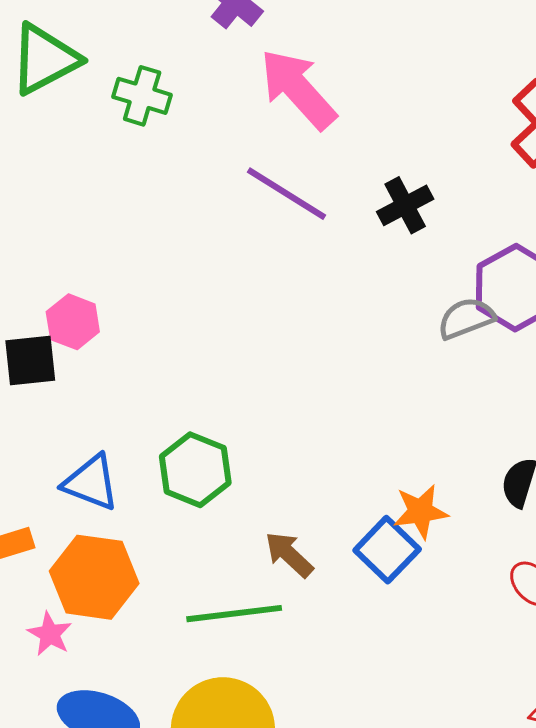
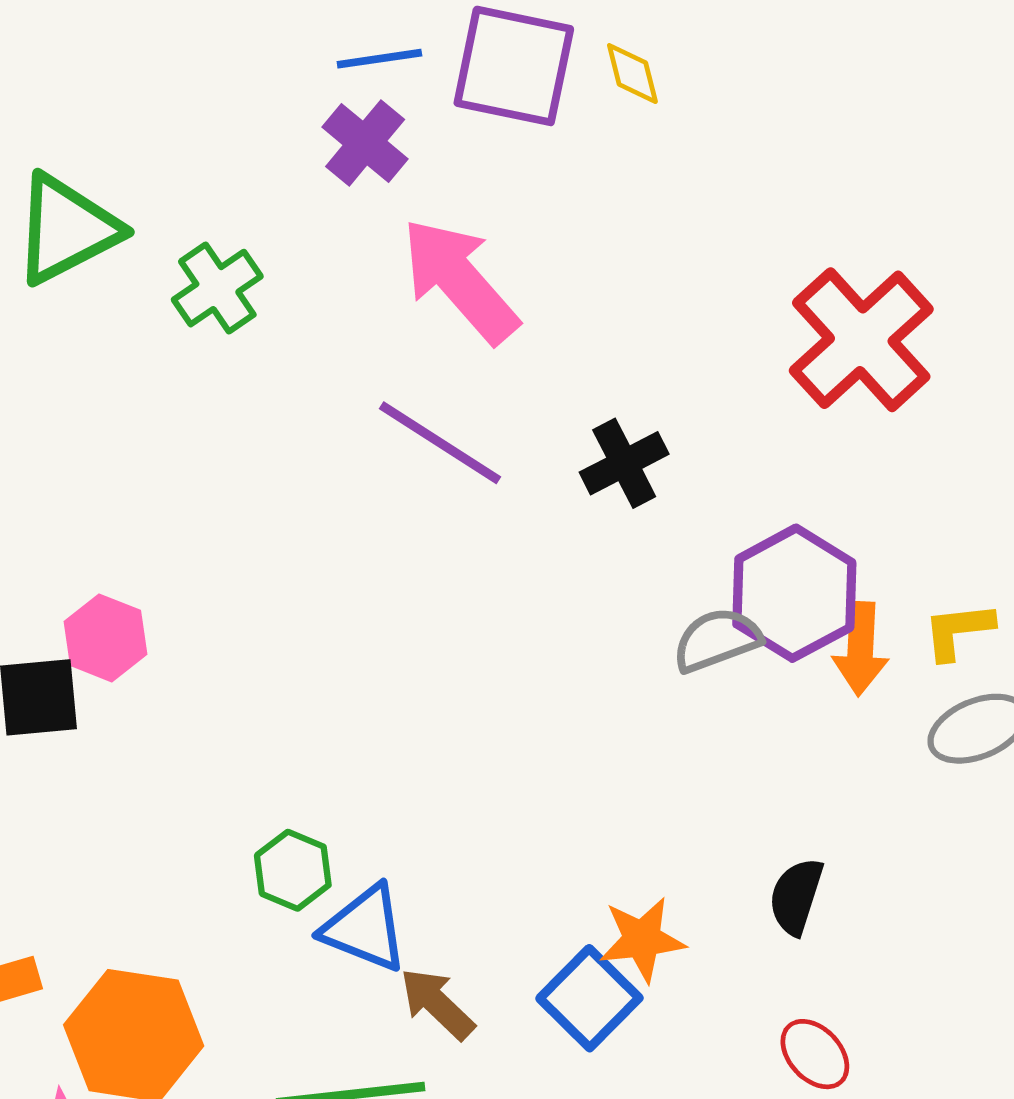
green cross: (142, 96) -> (217, 288), turned 38
green hexagon: (195, 470) -> (293, 870), size x0.7
blue triangle: (91, 483) -> (365, 928), moved

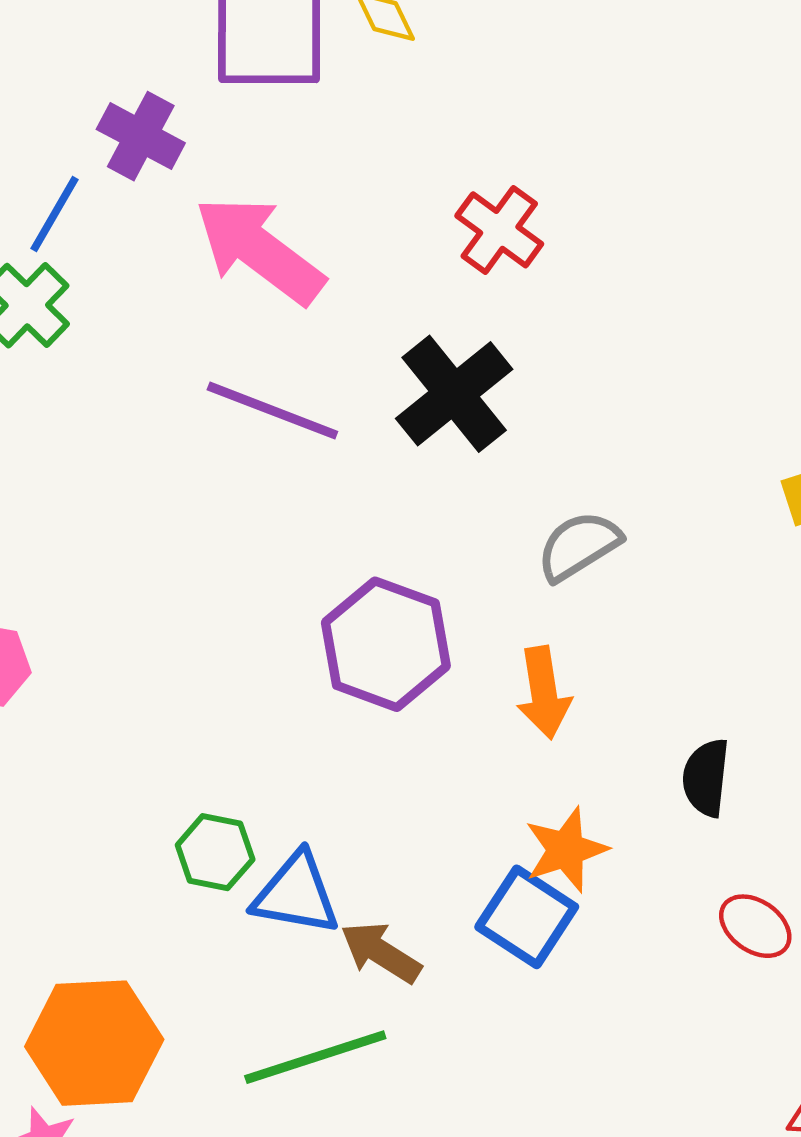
blue line: (379, 59) -> (54, 214), moved, turned -40
red cross: (861, 340) -> (499, 230), moved, size x0.6
black cross: (624, 463) -> (454, 394), size x1.4
purple hexagon: (794, 593) -> (386, 644), moved
orange arrow: (861, 649) -> (544, 693), moved

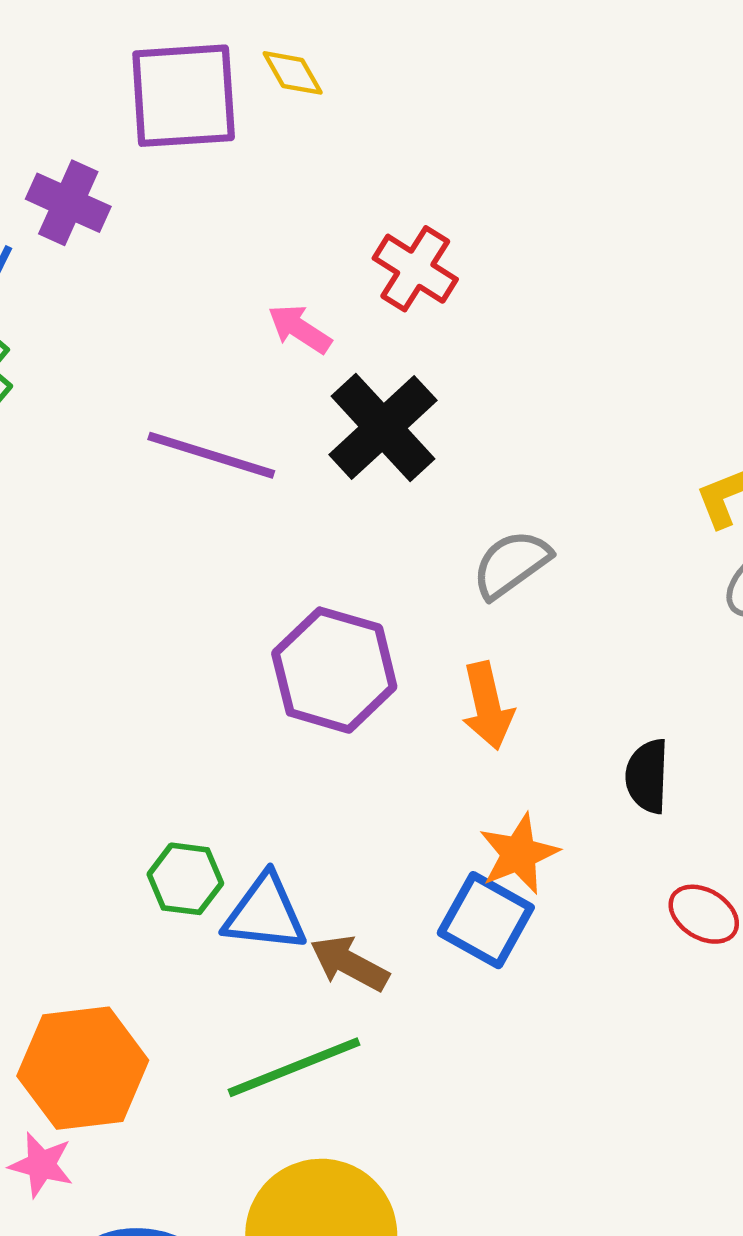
pink arrow: (259, 250) -> (300, 329), moved, size x0.5

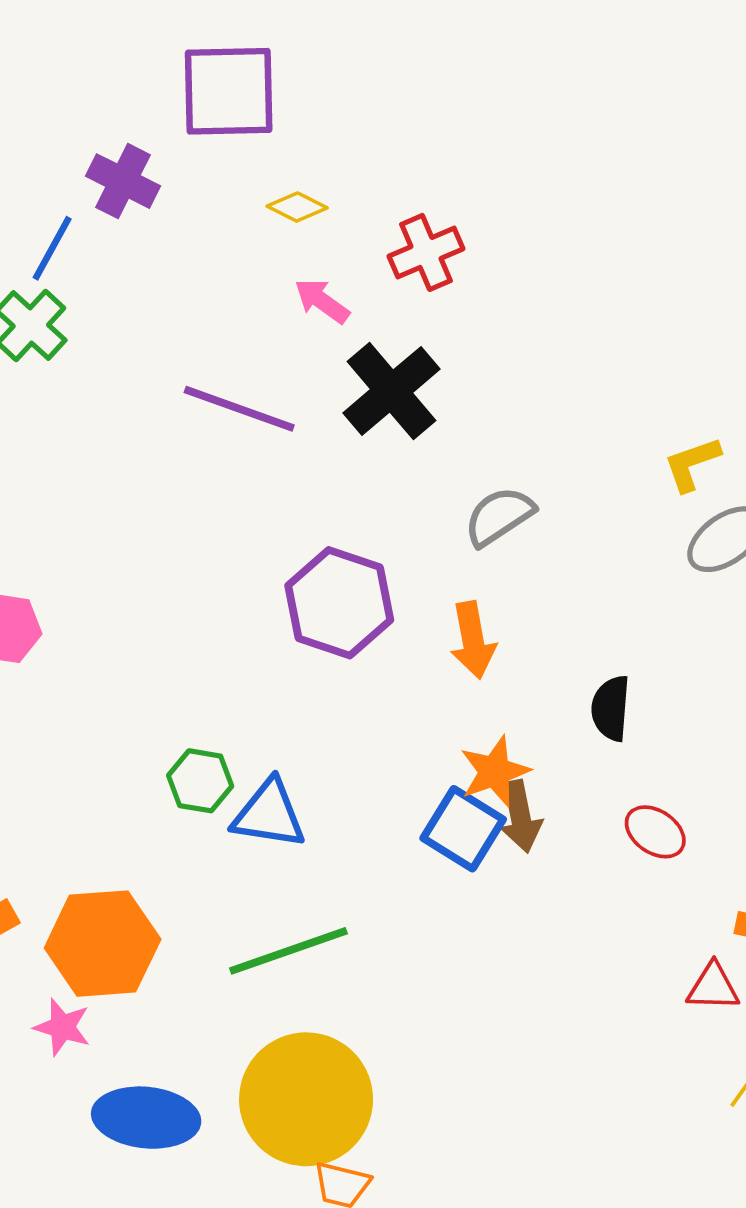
yellow diamond: (293, 73) -> (297, 207), moved, turned -36
red cross: (415, 269) -> (426, 252), turned 32
brown arrow: (349, 963) -> (520, 816), moved, turned -132

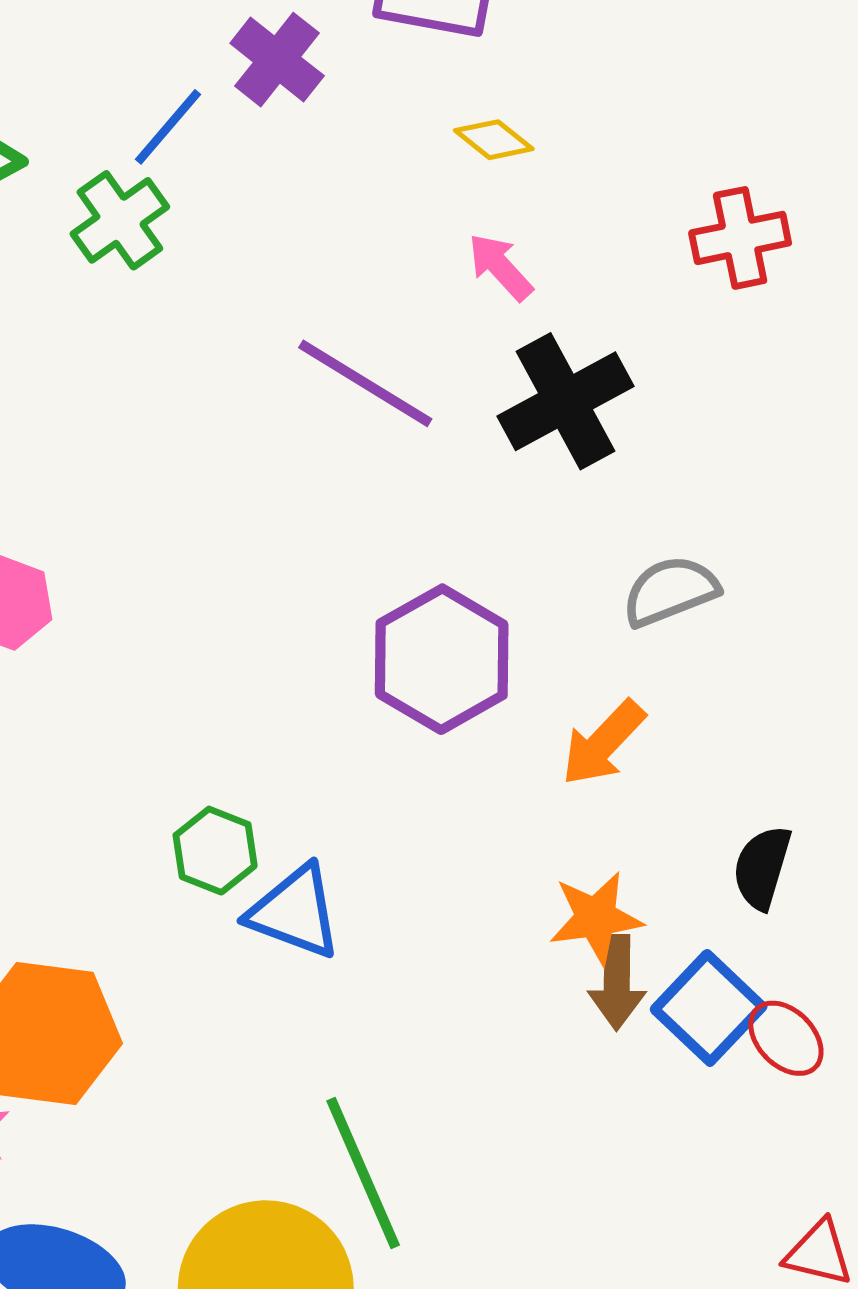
red cross: (426, 252) -> (740, 238), moved
orange arrow: (473, 640) -> (603, 743), turned 42
blue square: (463, 829) -> (709, 1008), moved
green line: (288, 951) -> (363, 1173), moved, turned 74

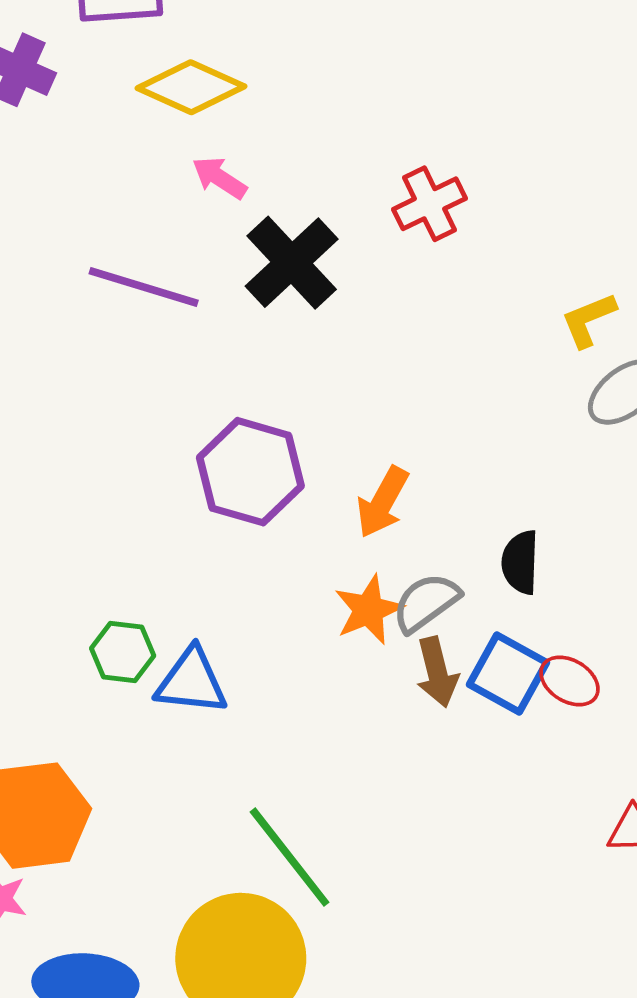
yellow diamond: (494, 140) -> (191, 87), size x1.8
red cross: (740, 238) -> (430, 204), moved
gray semicircle: (670, 591) -> (426, 602), moved
orange star: (596, 918) -> (369, 610), moved

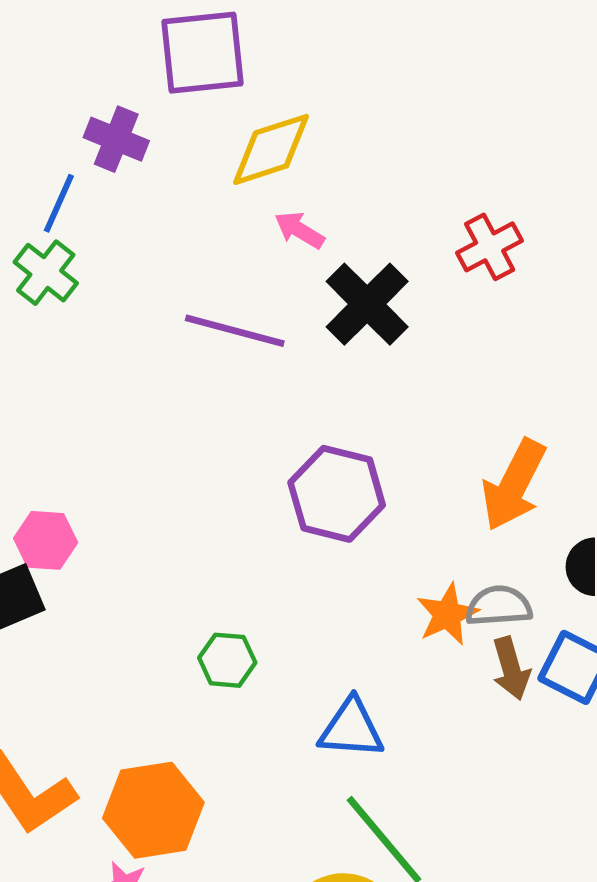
yellow diamond: (191, 87) -> (271, 149), turned -40
orange arrow: (383, 502) -> (514, 485), moved, size x1.4
gray semicircle: (426, 602) -> (499, 606), turned 34
blue triangle: (191, 681) -> (351, 729), moved

